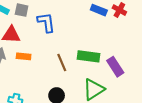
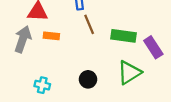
brown line: (62, 63) -> (89, 24), moved

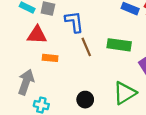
green rectangle: (124, 36) -> (119, 45), moved
gray arrow: (23, 39) -> (26, 82), moved

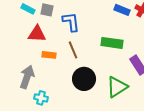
brown line: (86, 47) -> (73, 50), moved
black circle: (85, 100) -> (84, 79), moved, size x1.5

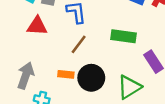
brown line: (73, 50) -> (79, 44), turned 60
orange rectangle: (49, 55) -> (66, 74), moved

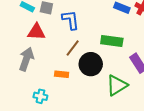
gray arrow: (26, 75) -> (26, 59), moved
black circle: (91, 78) -> (91, 64), moved

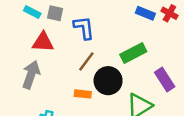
green rectangle: (112, 41) -> (133, 53), turned -35
orange rectangle: (62, 74) -> (83, 94), moved

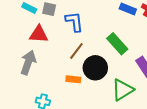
green rectangle: (133, 53) -> (117, 44), turned 75

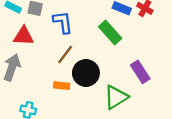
green rectangle: (117, 44) -> (110, 33), moved

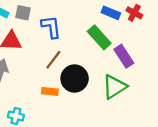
purple rectangle: (140, 72) -> (124, 56), moved
green triangle: (116, 97) -> (114, 87), moved

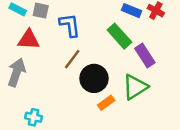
orange rectangle: (50, 91) -> (106, 103), moved, turned -42

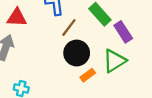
brown line: (72, 59) -> (69, 28), moved

